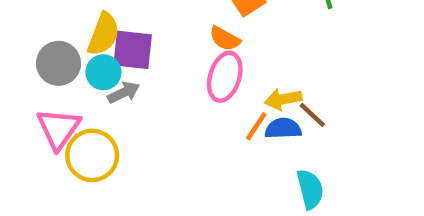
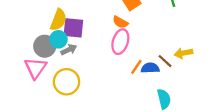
gray circle: (58, 63) -> (45, 46), moved
yellow arrow: (283, 99) -> (183, 53), moved
yellow circle: (92, 155) -> (66, 82), moved

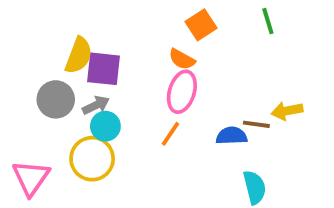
cyan circle: (58, 39) -> (105, 126), moved
brown line: (165, 61) -> (256, 124), turned -35
orange line: (136, 67) -> (170, 134), moved
pink triangle: (36, 68) -> (31, 178), moved

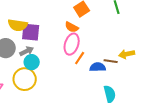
yellow semicircle: (79, 55) -> (18, 25), turned 78
orange line: (170, 134) -> (80, 58), moved

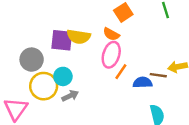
yellow semicircle: (18, 25) -> (79, 37), moved
gray arrow: (27, 51) -> (70, 96), moved
yellow circle: (25, 79) -> (44, 86), moved

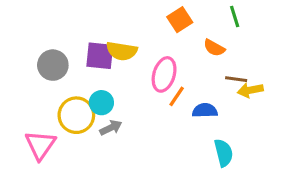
orange semicircle: (111, 34) -> (214, 48), moved
gray circle: (32, 60) -> (53, 65), moved
brown line: (158, 75) -> (236, 79), moved

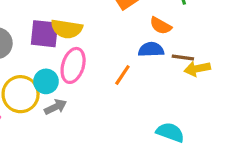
pink ellipse: (164, 74) -> (73, 65), moved
blue semicircle: (205, 110) -> (151, 50), moved
cyan semicircle: (224, 153) -> (170, 132), turned -56

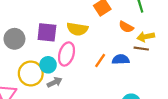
yellow semicircle: (67, 29) -> (77, 29), moved
blue semicircle: (151, 50) -> (121, 59), moved
yellow arrow: (197, 69) -> (146, 37), moved

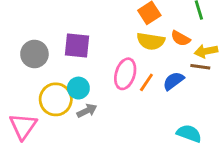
yellow semicircle: (77, 29) -> (151, 41), moved
pink ellipse: (67, 54) -> (125, 74), moved
blue semicircle: (121, 59) -> (173, 81), turned -35

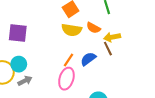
brown line: (200, 67) -> (108, 49), turned 56
pink ellipse: (125, 74) -> (66, 79), moved

